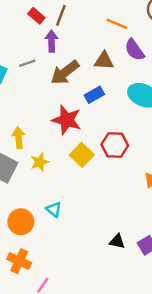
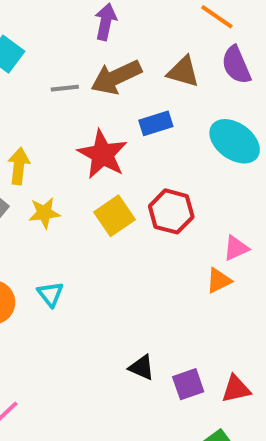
gray line: (27, 63) -> (65, 88), moved

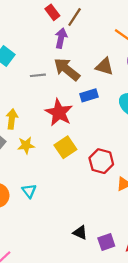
brown arrow: (116, 77) -> (67, 69), turned 64
red hexagon: (171, 211) -> (101, 161), moved

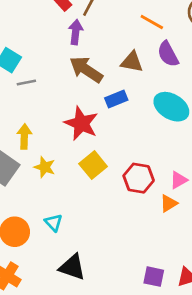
gray line: (38, 75) -> (26, 83), moved
yellow star: (26, 145) -> (45, 167), turned 30
black triangle: (80, 232) -> (72, 267), moved, size x1.5
purple square: (106, 242) -> (154, 277), turned 36

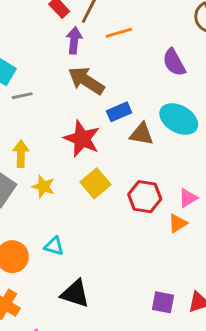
orange line: (152, 22) -> (119, 33), moved, turned -45
brown triangle: (132, 62) -> (142, 134), moved
cyan triangle: (54, 223) -> (54, 246), turned -30

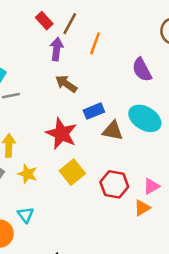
orange line: (119, 33) -> (95, 43), turned -55
brown arrow: (86, 81) -> (66, 84), size x0.7
cyan triangle: (54, 246) -> (25, 215), moved, turned 36

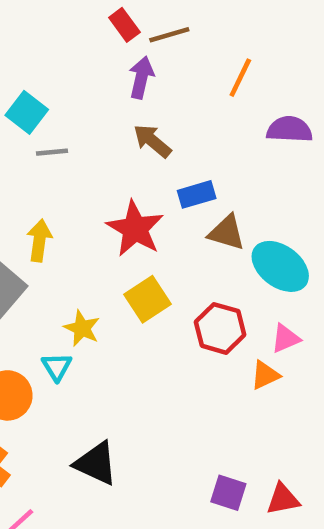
brown line: (70, 24) -> (169, 35), turned 40
orange line: (95, 43) -> (240, 78), moved
purple semicircle: (142, 70) -> (289, 129), turned 115
cyan ellipse: (145, 118) -> (280, 266), moved
yellow star: (27, 174) -> (82, 328), moved

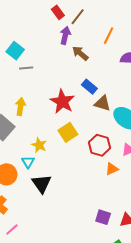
brown line: (169, 35) -> (78, 17), turned -36
brown arrow: (152, 141) -> (80, 53), moved
blue rectangle: (197, 194) -> (89, 87), turned 56
orange triangle: (265, 375) -> (112, 169), moved
black triangle: (96, 463) -> (42, 184), moved, turned 30

